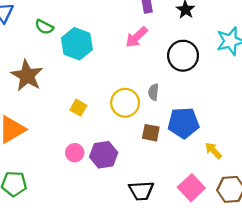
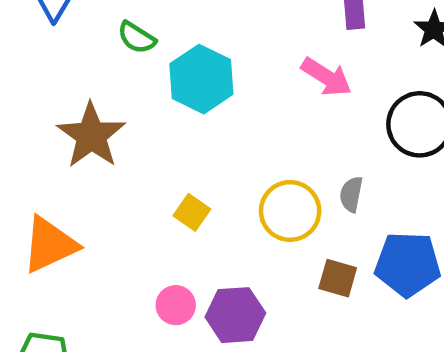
pink arrow: (136, 37) -> (326, 77), turned -110

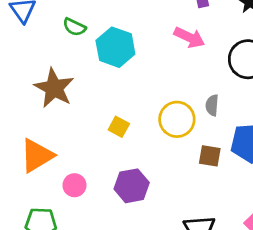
pink circle: (176, 305) -> (74, 185), moved
purple hexagon: (235, 315) -> (132, 186), moved

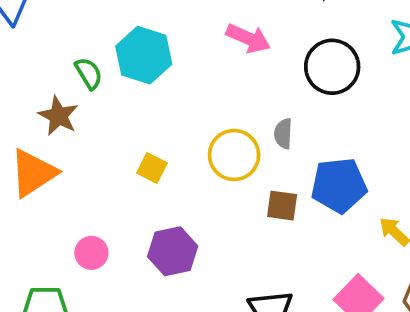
green semicircle: (74, 27) -> (89, 73), moved, turned -145
brown star: (54, 88) -> (58, 116), size x0.7
orange triangle: (37, 156) -> (33, 173), moved

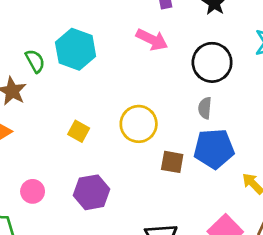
gray semicircle: (283, 134) -> (205, 108), moved

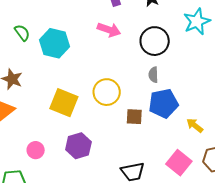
green semicircle: (35, 61) -> (22, 33), moved
yellow square: (79, 131) -> (64, 103), size x1.8

